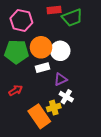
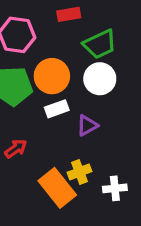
green trapezoid: (72, 18) -> (100, 44), moved
white circle: (60, 51) -> (100, 79), moved
white cross: (66, 97) -> (115, 188), moved, turned -32

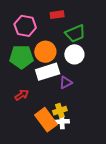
white rectangle: (57, 109) -> (48, 72), size x1.6
white cross: (115, 188) -> (62, 122), moved

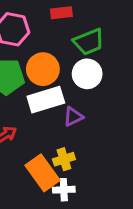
white cross: (62, 122) -> (64, 190), moved

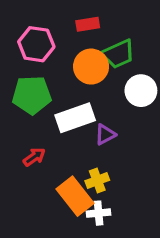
orange circle: (43, 69) -> (91, 67), moved
white circle: (87, 74) -> (141, 91), moved

